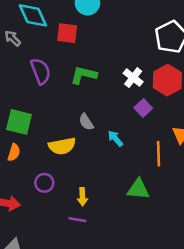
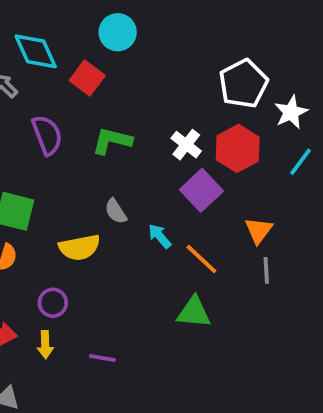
red square: (67, 33) -> (87, 78), turned 30
purple square: (143, 108) -> (201, 190), size x1.5
orange line: (158, 154) -> (201, 259), moved, turned -45
yellow arrow: (82, 197) -> (45, 345), moved

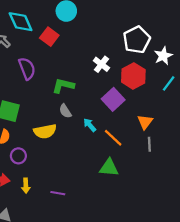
green L-shape: (112, 141) -> (63, 86), moved
white cross: (186, 145) -> (101, 64), moved
purple circle: (53, 303) -> (18, 156), moved

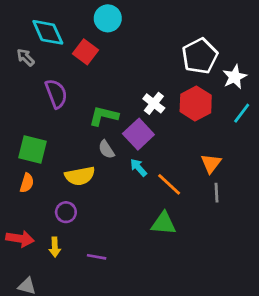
white cross: (101, 64) -> (154, 103), moved
purple square: (113, 99) -> (138, 134), moved
purple circle: (18, 156) -> (66, 212), moved

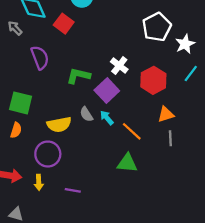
red hexagon: (196, 103) -> (153, 80), moved
gray semicircle: (106, 149) -> (86, 114), moved
orange triangle: (211, 163) -> (166, 114), turned 36
purple circle: (66, 212) -> (48, 154), size x1.5

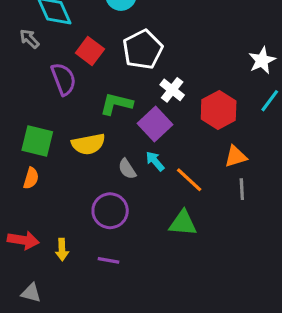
red square: (64, 24) -> (90, 51), moved
white pentagon: (157, 27) -> (143, 50), moved
gray semicircle: (86, 114) -> (127, 169), moved
yellow semicircle: (59, 125) -> (88, 144), moved
purple circle: (48, 154) -> (110, 211), moved

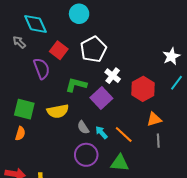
cyan arrow: (155, 161) -> (101, 132), moved
purple circle: (110, 211) -> (86, 155), moved

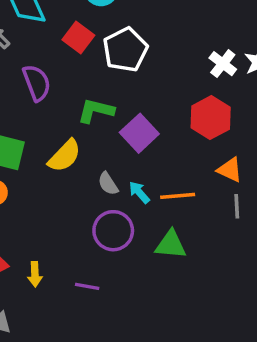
red square: (59, 50) -> (78, 38), moved
white cross: (113, 76) -> (223, 64), moved
yellow semicircle: (58, 111) -> (64, 156), turned -35
orange triangle: (154, 119) -> (230, 170), turned 42
orange line: (124, 135) -> (178, 196), turned -48

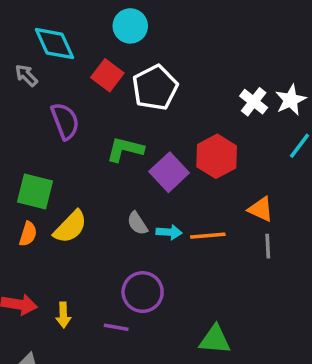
red hexagon: (211, 118) -> (217, 156), moved
yellow semicircle: (64, 156) -> (70, 227), moved
cyan arrow: (139, 192) -> (169, 232), turned 135
purple circle: (113, 231) -> (143, 292), moved
green triangle: (171, 245) -> (215, 340), moved

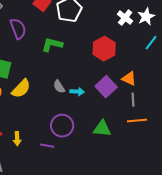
purple square: (169, 172) -> (106, 87), moved
orange line: (208, 236) -> (137, 121), moved
green triangle: (215, 340) -> (102, 129), moved

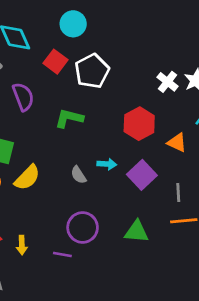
orange triangle: (129, 79) -> (177, 143), moved
cyan arrow: (77, 92) -> (107, 164), moved

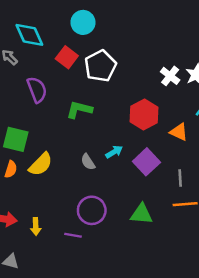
cyan arrow: (107, 164) -> (114, 152), turned -35

